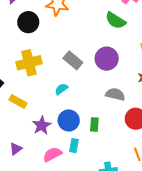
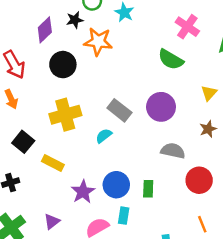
cyan semicircle: (61, 89) -> (104, 136), moved

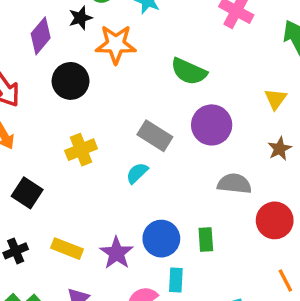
green semicircle: (171, 59) -> (189, 71), moved
yellow cross: (65, 115) -> (81, 150), size x0.7
yellow rectangle: (53, 163) -> (67, 249), moved

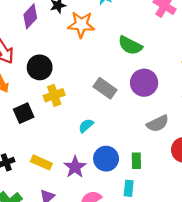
black circle: (71, 81) -> (40, 67), moved
cyan semicircle: (137, 173) -> (86, 126), moved
gray semicircle: (234, 184) -> (158, 123), turned 145
black square: (27, 193) -> (24, 113), moved, turned 30
cyan rectangle: (176, 280) -> (129, 188), moved

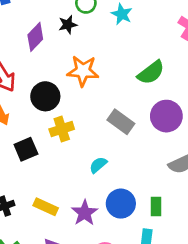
orange star: (81, 25) -> (83, 71), moved
green semicircle: (130, 45) -> (151, 72), turned -65

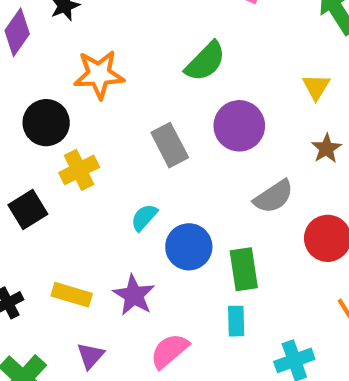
gray rectangle: (121, 122) -> (170, 145), turned 35
blue circle: (121, 204) -> (189, 247), moved
green rectangle: (156, 207) -> (244, 269), size x1.4

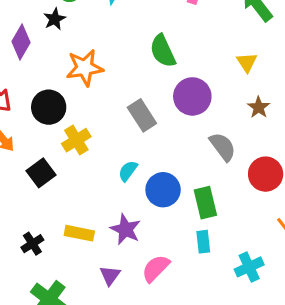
green semicircle: (205, 61) -> (163, 51), turned 116
gray semicircle: (274, 197) -> (223, 147), turned -88
purple triangle: (90, 356) -> (110, 275), moved

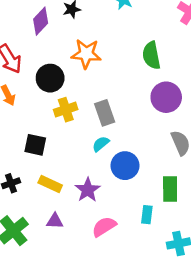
gray rectangle: (142, 115) -> (105, 113), moved
black square: (41, 173) -> (35, 145), moved, turned 35
green rectangle: (205, 203) -> (170, 189), moved
purple triangle: (110, 275) -> (55, 221), moved, turned 42

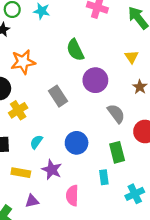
gray rectangle: (105, 113) -> (58, 96), moved
cyan semicircle: (101, 144) -> (36, 142), moved
pink semicircle: (104, 227) -> (72, 196), turned -42

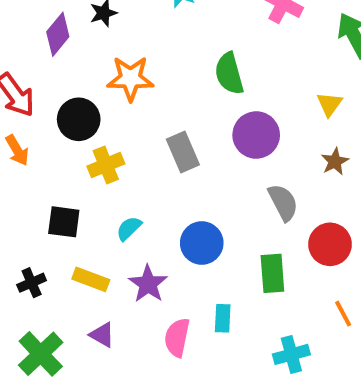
cyan rectangle: (104, 177) -> (223, 318), moved
purple triangle: (32, 201) -> (102, 335), turned 32

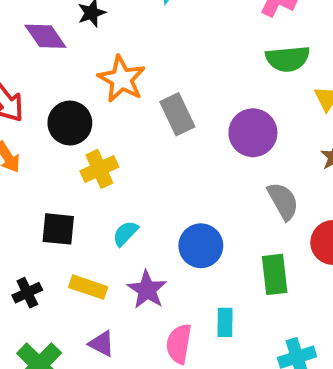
purple diamond: (58, 34) -> (45, 36), turned -72
green semicircle: (229, 74) -> (288, 59), moved, turned -78
orange star: (130, 78) -> (122, 79), turned 30
gray rectangle: (183, 152) -> (177, 114), moved

